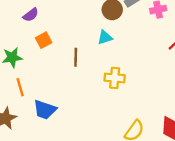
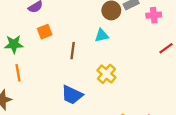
yellow cross: (115, 78) -> (106, 74), turned 30
blue trapezoid: (45, 110) -> (72, 95), moved

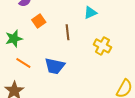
orange line: (18, 73) -> (23, 63), turned -35
blue trapezoid: (72, 95) -> (55, 66), moved

